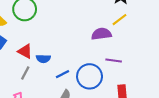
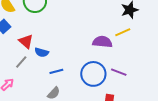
purple line: (114, 60) -> (119, 72), moved
blue circle: (90, 76) -> (93, 74), moved

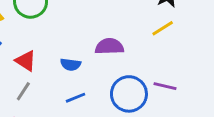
purple semicircle: (102, 42) -> (109, 46), moved
blue semicircle: (42, 52) -> (71, 64), moved

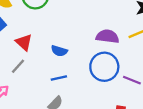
purple semicircle: (109, 46) -> (107, 36), moved
blue circle: (129, 94) -> (104, 67), moved

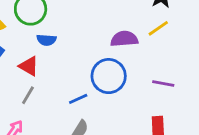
blue semicircle: (59, 51) -> (46, 40), moved
blue circle: (104, 67) -> (109, 76), moved

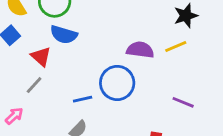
blue semicircle: (46, 40) -> (64, 35), size x1.4
purple line: (163, 84) -> (183, 102), moved

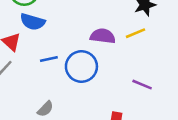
blue line: (83, 99) -> (49, 59), moved

